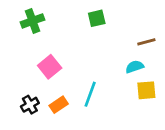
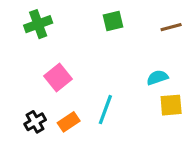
brown line: (146, 42) -> (171, 27), moved

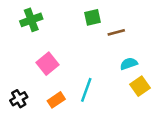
brown line: (171, 27) -> (116, 32), moved
yellow square: (171, 105) -> (140, 86), turned -30
black cross: (35, 122) -> (19, 99), moved

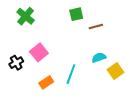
green cross: (31, 20) -> (26, 16), turned -30
cyan semicircle: (129, 64) -> (99, 58), moved
black cross: (19, 99) -> (16, 63), moved

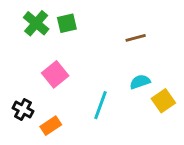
green square: (76, 14) -> (67, 23), moved
black cross: (16, 63) -> (23, 110), moved, turned -32
orange rectangle: (46, 82) -> (51, 126), moved

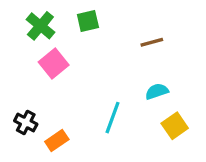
green square: (67, 23) -> (88, 21), moved
pink square: (55, 74) -> (54, 64), moved
yellow square: (163, 101) -> (175, 126), moved

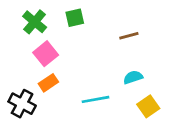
cyan line: (112, 118) -> (96, 99), turned 60
black cross: (26, 122) -> (22, 104), size x1.4
orange rectangle: (57, 140) -> (48, 83), moved

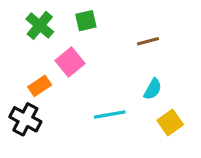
pink square: (46, 54) -> (70, 62), moved
cyan semicircle: (133, 77) -> (153, 89), turned 138
orange rectangle: (48, 83) -> (40, 86), moved

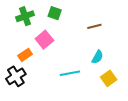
green square: (86, 21) -> (55, 13), turned 32
green cross: (40, 25) -> (25, 16), turned 30
black cross: (25, 119) -> (16, 76), turned 30

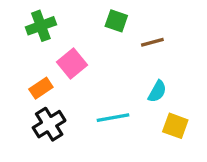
green square: (55, 13) -> (116, 21), moved
black cross: (16, 76) -> (49, 124), moved
yellow square: (109, 78) -> (175, 126), turned -35

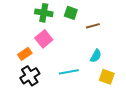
green cross: (41, 26) -> (44, 13), moved, turned 30

